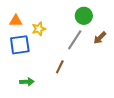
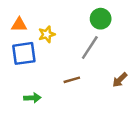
brown arrow: (100, 38) -> (120, 80), moved
brown line: (60, 67) -> (72, 80), turned 48

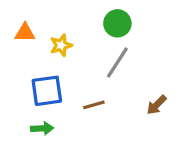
green circle: (101, 19) -> (117, 23), moved
blue square: (24, 53) -> (47, 91), moved

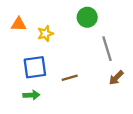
gray line: (117, 63) -> (107, 49), moved, turned -50

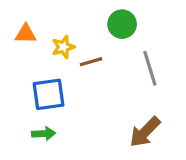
brown line: (70, 78) -> (91, 62), moved
brown arrow: (116, 78) -> (145, 132), moved, size x1.5

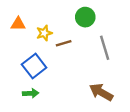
blue square: (49, 94) -> (34, 66), turned -30
brown arrow: (145, 132) -> (101, 92), turned 75

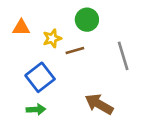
green circle: (85, 17) -> (87, 20), moved
brown arrow: (101, 92) -> (99, 104), moved

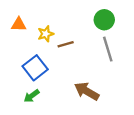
green circle: (87, 20) -> (104, 20), moved
green arrow: (36, 109) -> (32, 96), turned 147

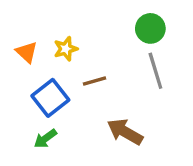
orange triangle: (19, 24) -> (27, 52), moved, turned 42
brown line: (66, 44) -> (94, 81), moved

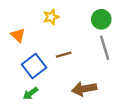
yellow star: (66, 49) -> (51, 17), moved
brown arrow: (125, 132) -> (84, 89), turned -40

